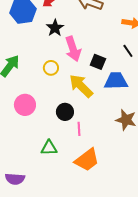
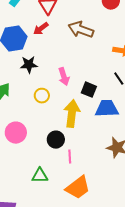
black star: (55, 28) -> (29, 65), moved, turned 30
pink arrow: (73, 49) -> (64, 77), size x0.7
yellow arrow: (81, 86) -> (72, 114), turned 52

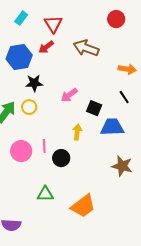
pink arrow: (64, 77) -> (69, 95), turned 72
yellow circle: (42, 96) -> (29, 107), moved
yellow arrow: (72, 114) -> (77, 132), size x0.6
pink line: (70, 157) -> (44, 146), moved

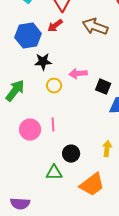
pink arrow: (69, 95) -> (78, 74), turned 30
yellow circle: (29, 107) -> (54, 86), moved
yellow arrow: (77, 132) -> (107, 149), moved
black circle: (61, 158) -> (71, 154), moved

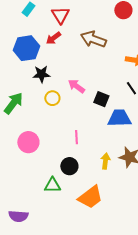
pink arrow: (78, 74) -> (76, 86), turned 42
pink line: (53, 125) -> (76, 137), moved

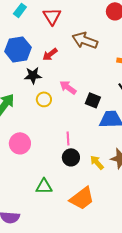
red arrow: (53, 38) -> (50, 54), moved
yellow arrow: (105, 161) -> (97, 162), turned -49
black circle: (69, 166) -> (71, 157), moved

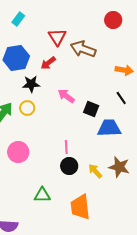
red triangle: (52, 16) -> (57, 37), moved
yellow circle: (44, 99) -> (27, 108), moved
orange trapezoid: (82, 198) -> (80, 207), turned 120

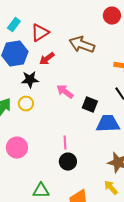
cyan rectangle: (18, 19) -> (14, 25), moved
red triangle: (57, 37) -> (40, 33), moved, turned 30
yellow arrow: (95, 171) -> (111, 188), moved

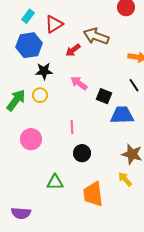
red arrow: (47, 59) -> (73, 50), moved
pink line: (65, 143) -> (72, 127), moved

